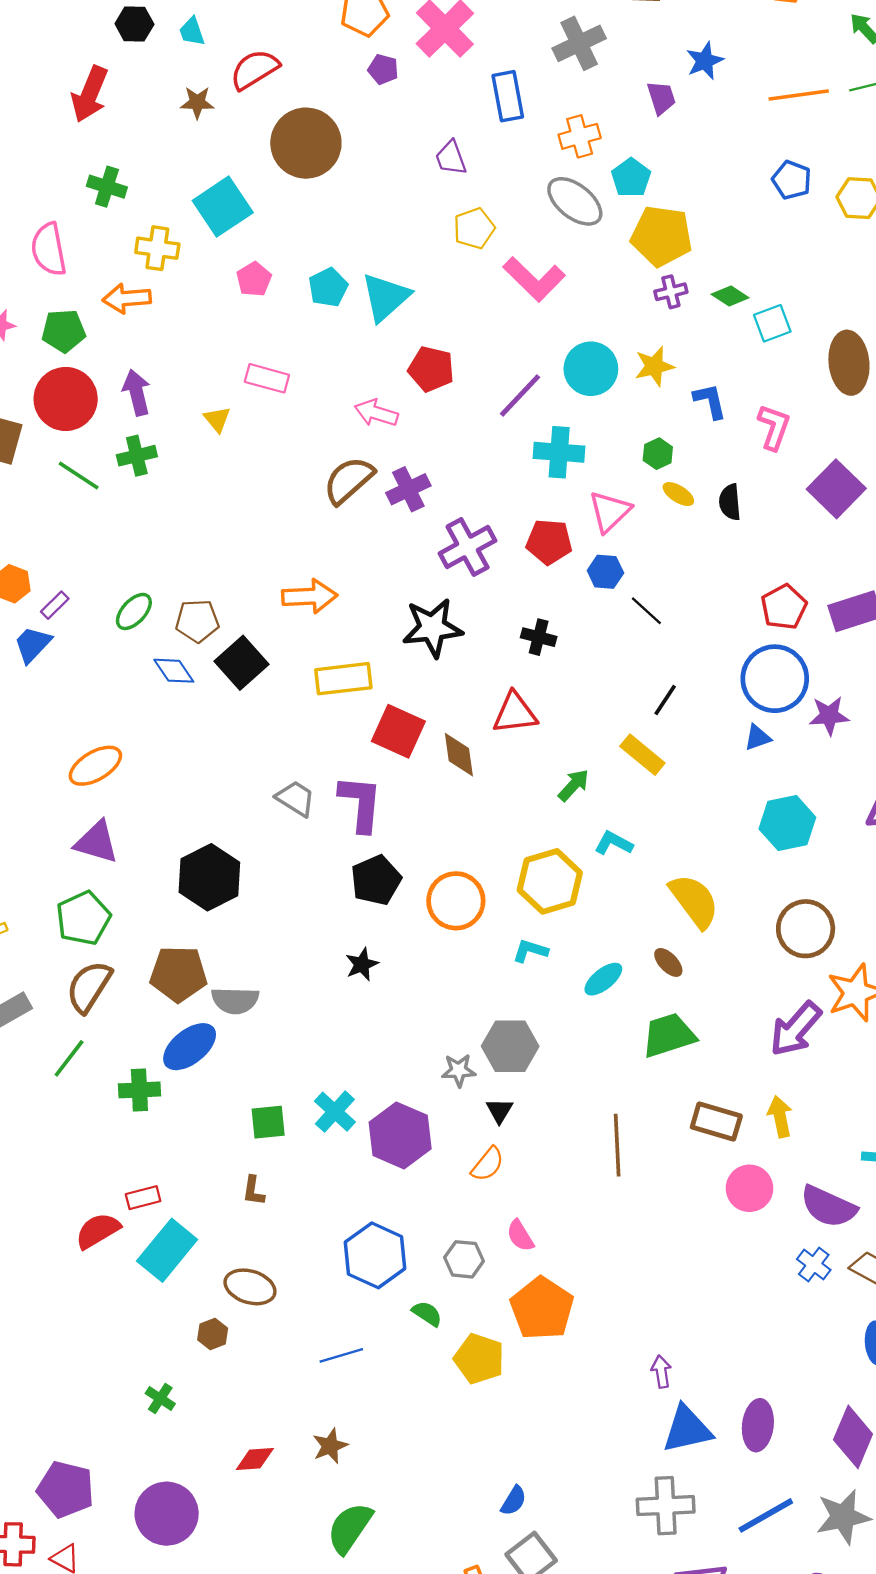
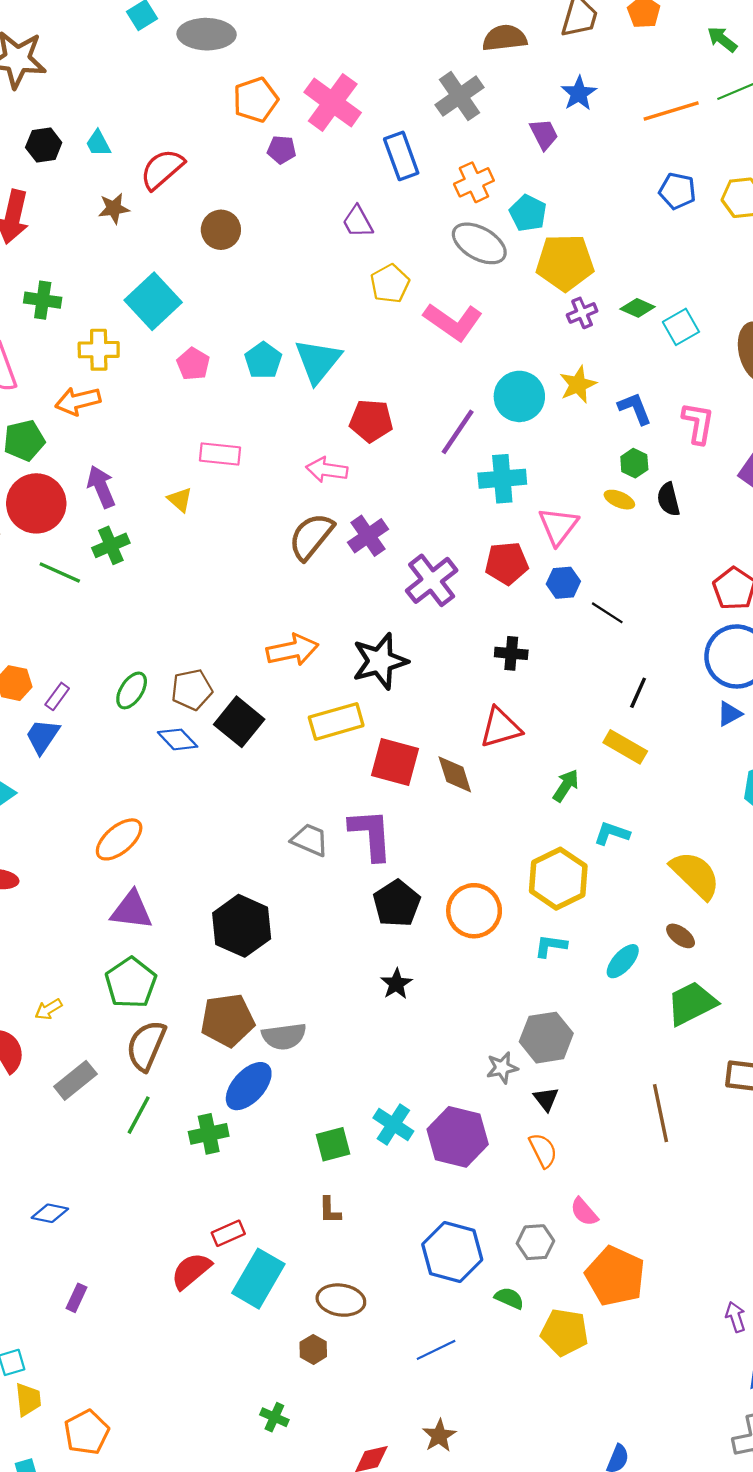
brown circle: (306, 143) -> (221, 230), size x0.6
green hexagon: (658, 454) -> (634, 463), moved
black star: (432, 628) -> (380, 661), moved
orange semicircle: (488, 1164) -> (543, 1150), turned -57

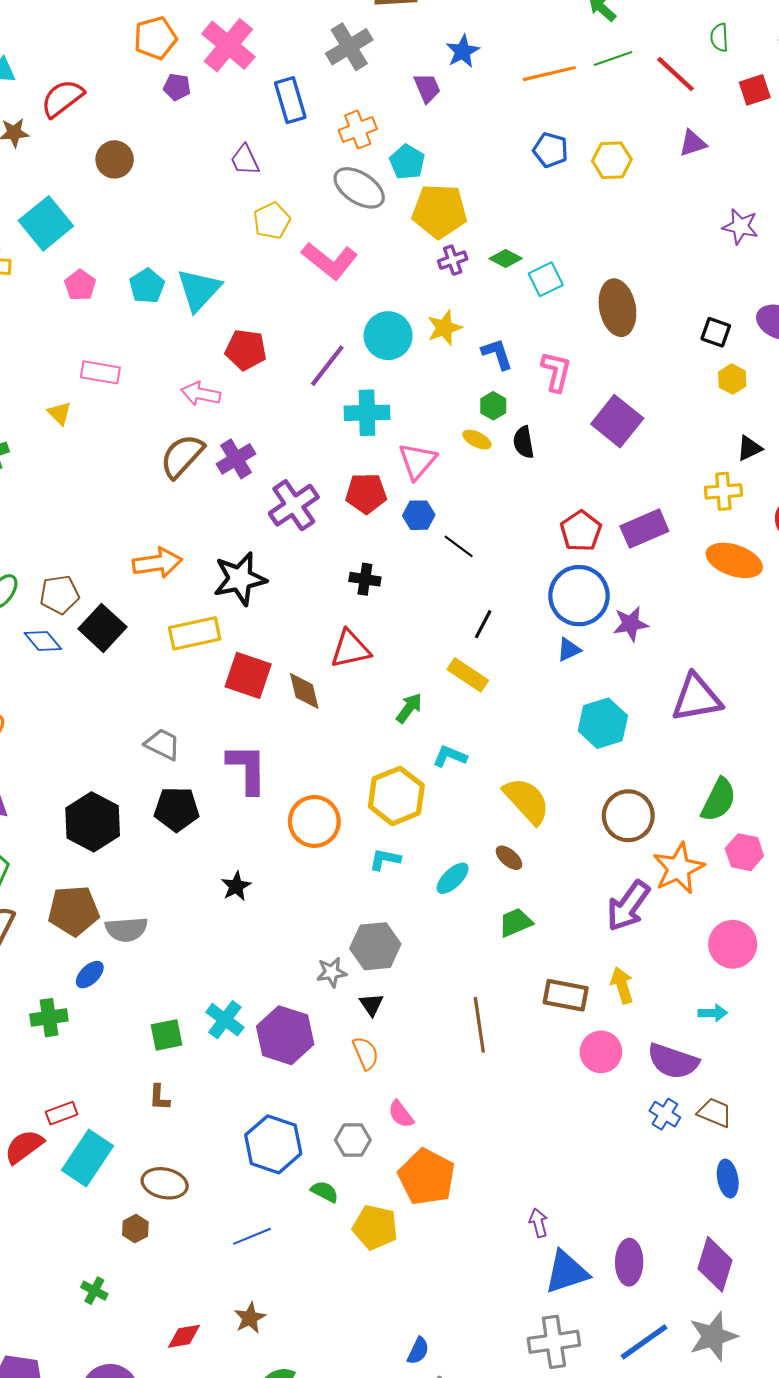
purple L-shape: (371, 835) -> (247, 769), moved
black pentagon: (397, 903) -> (177, 809), moved, turned 30
green trapezoid: (692, 1003) -> (516, 923), size x0.7
blue ellipse: (249, 1086) -> (90, 975), size x0.6

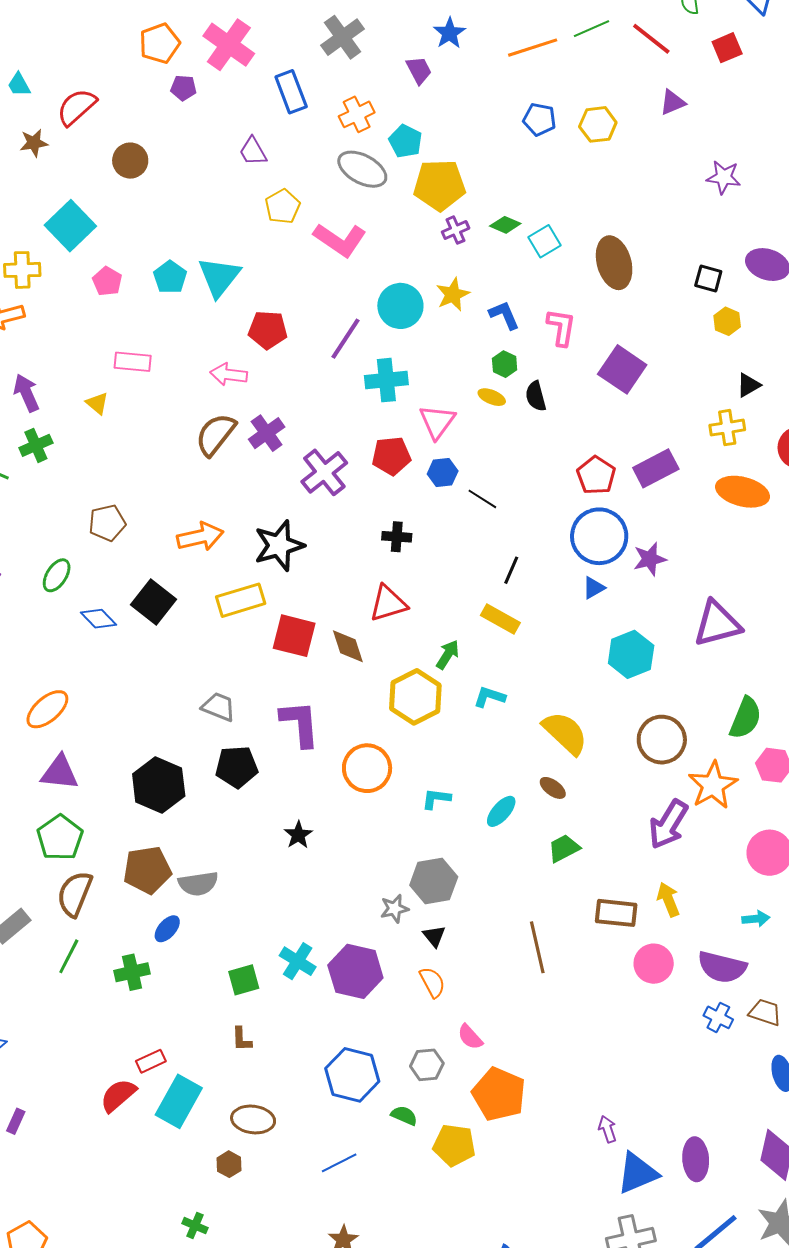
brown pentagon: (59, 595) -> (107, 523), moved
yellow hexagon: (396, 796) -> (415, 697), moved

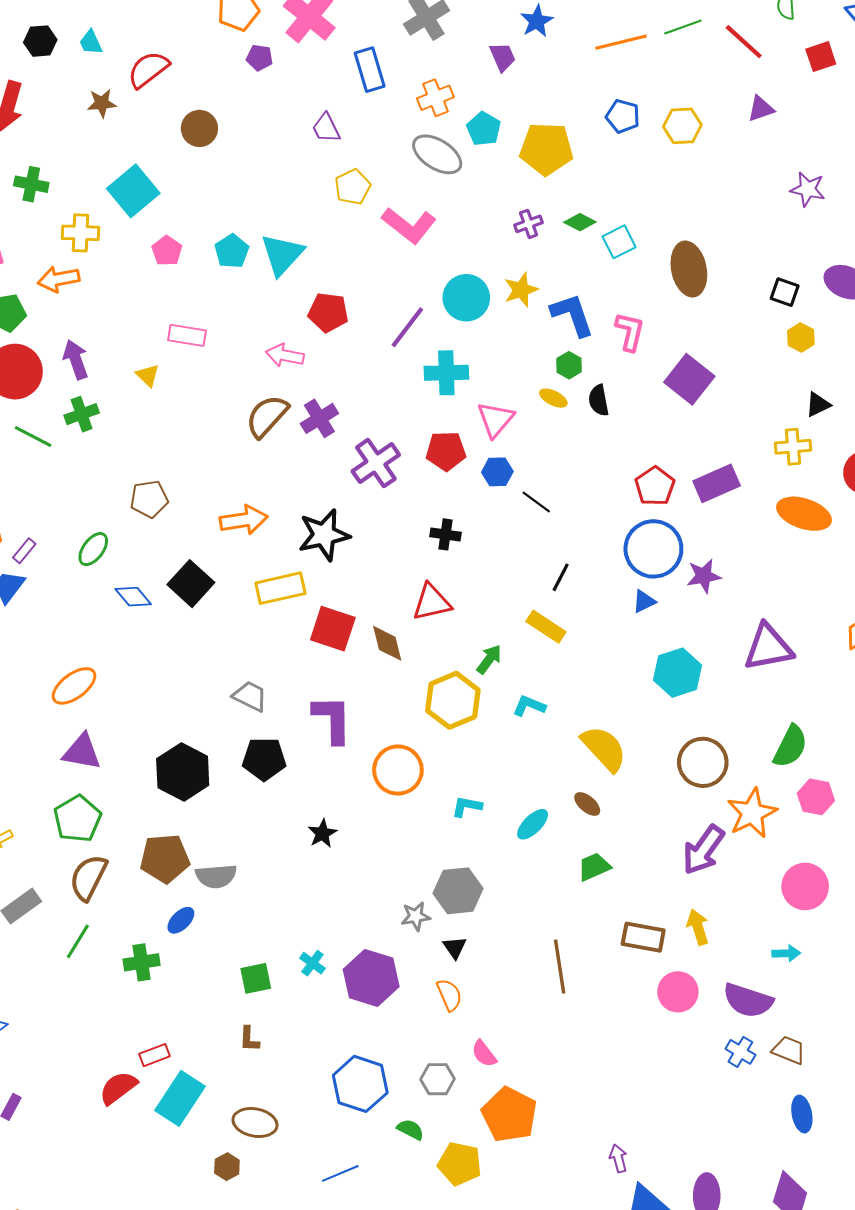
yellow pentagon: (440, 185) -> (546, 149), moved
blue L-shape: (504, 315) -> (572, 315), size x1.4
cyan cross: (298, 961) -> (312, 963), size x0.7

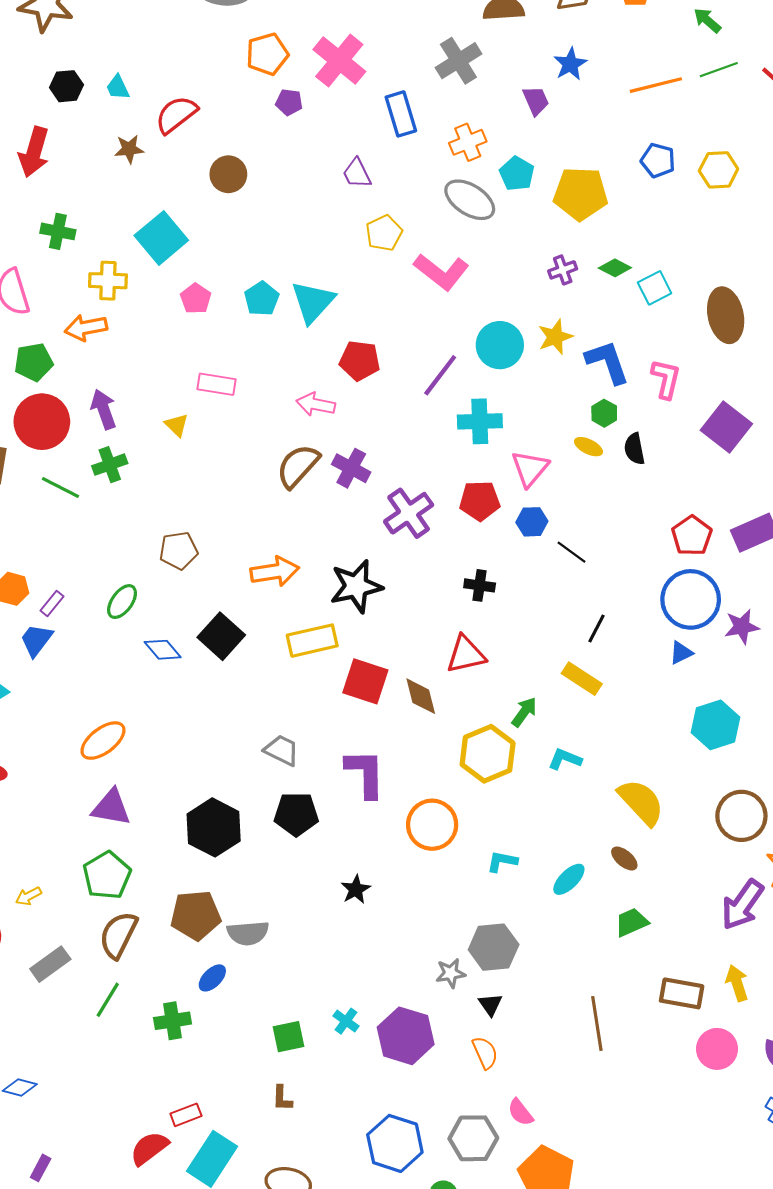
purple cross: (319, 418) -> (351, 468), turned -30
gray hexagon: (437, 1079) -> (473, 1138), size x1.4

